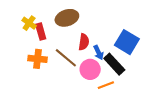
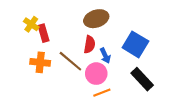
brown ellipse: (67, 18) -> (96, 19), moved
black rectangle: (114, 64) -> (142, 79), moved
orange line: (106, 85) -> (102, 93), moved

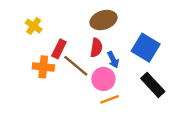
red rectangle: (44, 33) -> (59, 49), moved, turned 42

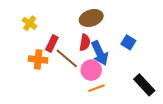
blue square: (146, 48) -> (128, 42), size x0.6
blue arrow: (113, 60) -> (100, 53), size x1.6
black rectangle: (153, 85) -> (144, 85), moved

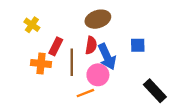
blue square: (128, 42) -> (138, 45), turned -32
brown line: (67, 58) -> (72, 62), turned 50
orange line: (96, 88) -> (85, 93), moved

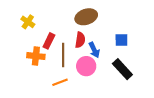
blue arrow: (107, 57) -> (94, 50), size x0.7
black rectangle: (155, 91) -> (122, 69), moved
orange line: (85, 93) -> (60, 82), moved

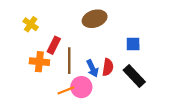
red semicircle: (80, 40) -> (108, 67), moved
blue arrow: (94, 50) -> (92, 68), moved
pink circle: (86, 66) -> (81, 87), moved

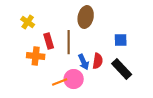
brown ellipse: (95, 19) -> (86, 17), turned -60
red rectangle: (54, 45) -> (49, 41), turned -42
brown line: (69, 61) -> (69, 42), moved

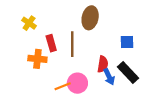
blue arrow: (84, 62) -> (109, 77), moved

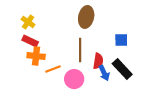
red rectangle: (51, 43) -> (30, 41), moved, turned -49
brown line: (72, 44) -> (80, 50), moved
orange line: (63, 86) -> (53, 69), moved

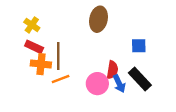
brown line: (80, 50) -> (58, 56), moved
pink circle: (74, 79) -> (97, 84), moved

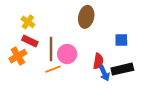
orange cross: (41, 64) -> (18, 56), moved, turned -36
black rectangle: (140, 79) -> (122, 69), turned -60
pink circle: (97, 84) -> (67, 54), moved

